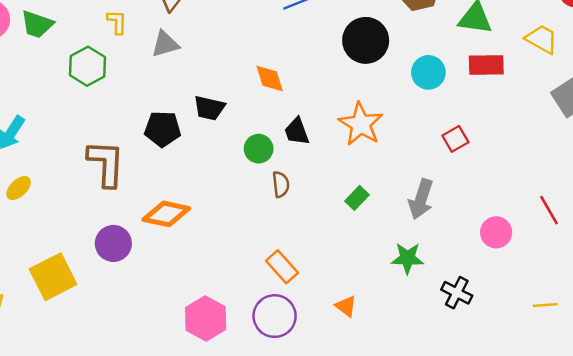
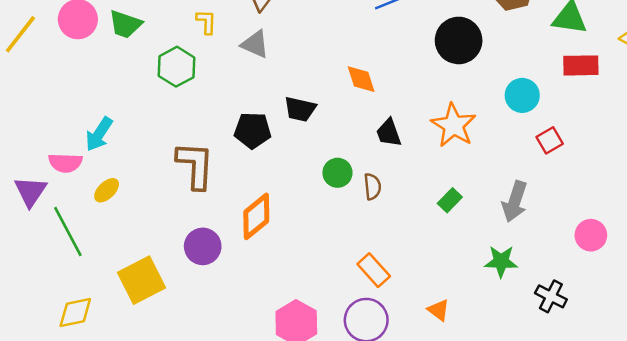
gray triangle: (165, 44) -> (255, 44), turned 40
cyan circle: (428, 72) -> (522, 95), moved
green circle: (259, 149) -> (337, 173), moved
orange diamond: (166, 214) -> (256, 216), turned -51

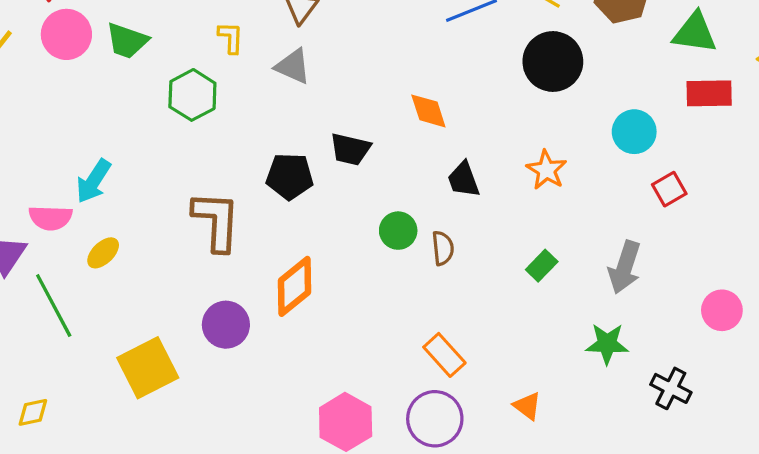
orange star: (454, 125) -> (546, 170), size x0.7
yellow diamond: (75, 313) -> (33, 412), moved, size x0.7

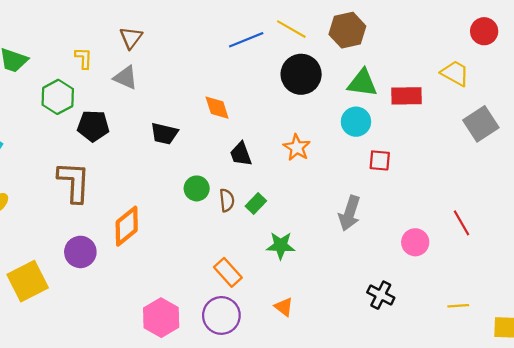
green triangle: (695, 33) -> (362, 83), moved
black pentagon: (290, 176) -> (93, 126), moved
red square: (669, 189) -> (380, 160), turned 35
green rectangle: (542, 266) -> (256, 204), moved
green star: (607, 344) -> (281, 245), moved

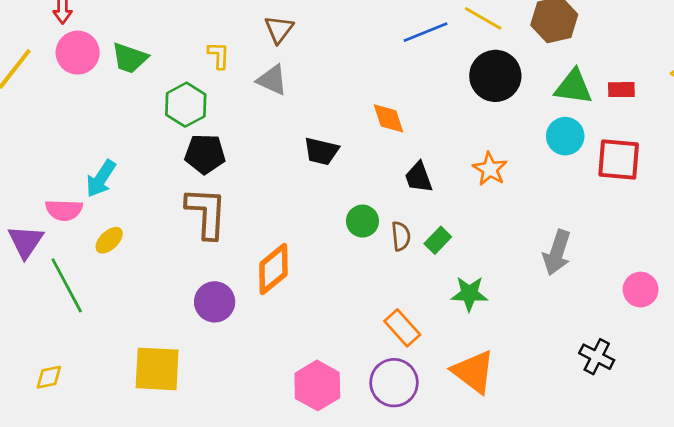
red rectangle: (407, 96) -> (621, 90), moved, size x0.7
black pentagon: (93, 126) -> (205, 154), moved
red square: (380, 160) -> (619, 159), moved, size x1.6
yellow square: (28, 281) -> (157, 369), moved, turned 30
orange triangle: (284, 307) -> (473, 372), size x1.8

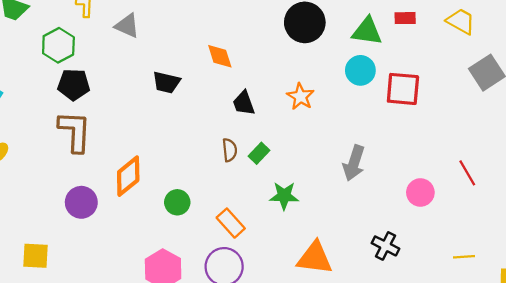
red rectangle: (621, 90) -> (405, 18), moved
green circle: (363, 221) -> (177, 202), moved
yellow square: (157, 369) -> (36, 256), size x0.7
orange triangle: (473, 372) -> (315, 258), moved, turned -30

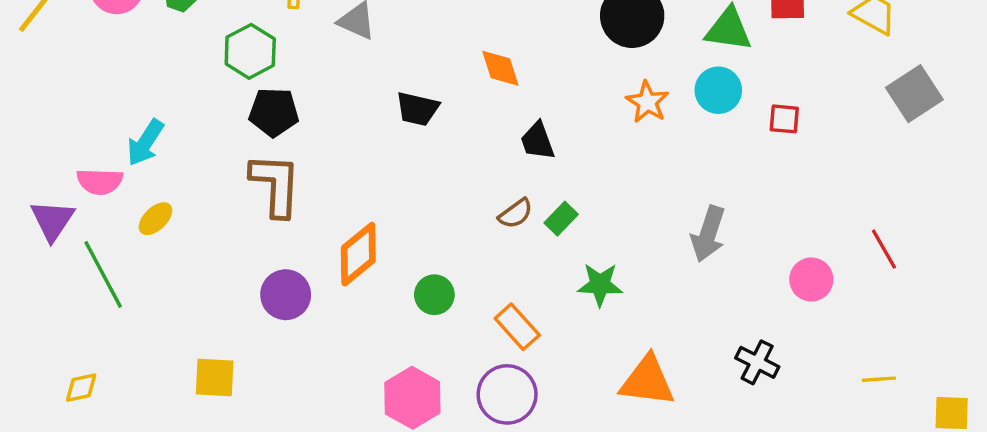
red square: (403, 89) -> (784, 119), size x0.6
orange star: (300, 97) -> (647, 102), moved
brown semicircle: (230, 150) -> (516, 214), turned 60

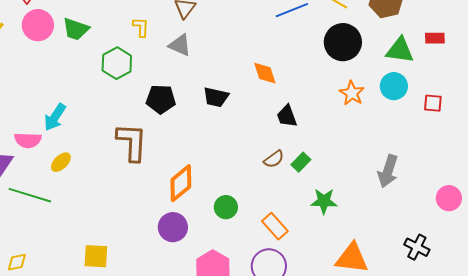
black pentagon: (274, 112) -> (161, 99), moved
green line: (103, 274) -> (30, 195), turned -45
purple circle: (286, 295) -> (173, 227), moved

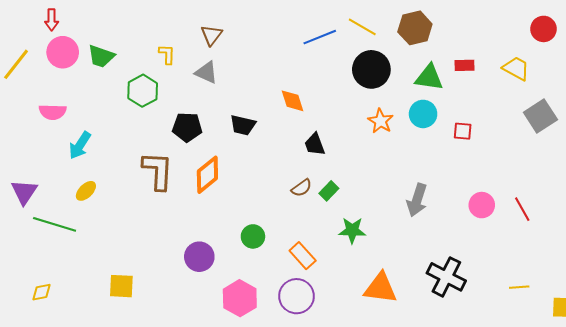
pink semicircle: (28, 140) -> (53, 112), moved
orange diamond: (181, 183) -> (207, 175), moved
pink circle: (449, 198) -> (482, 205), moved
black cross: (417, 247) -> (446, 277), size x1.5

